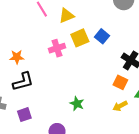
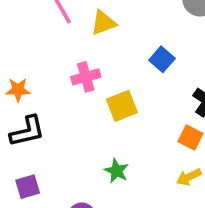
yellow square: (80, 38) -> (122, 106), moved

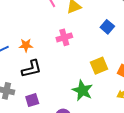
yellow square: (122, 106) -> (99, 66), moved
green star: (117, 171) -> (82, 90), size x1.5

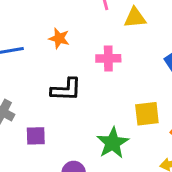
orange star: (26, 45) -> (59, 38), moved
black L-shape: (31, 69) -> (66, 90), moved

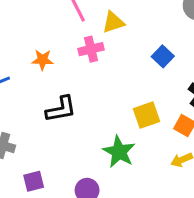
pink cross: (108, 58) -> (91, 49), moved
purple square: (36, 136) -> (34, 181), moved

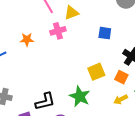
blue square: (163, 56) -> (105, 33), turned -32
black L-shape: (61, 109) -> (45, 102), moved

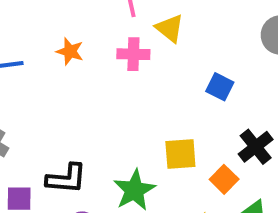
yellow triangle: (71, 13) -> (170, 28), turned 42

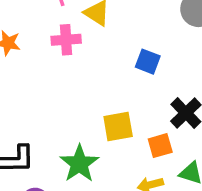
orange square: (224, 179) -> (160, 146), turned 35

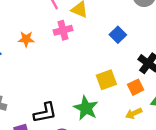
blue square: (148, 62) -> (118, 35), turned 35

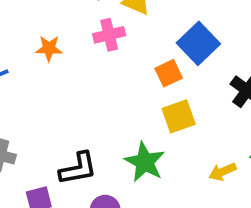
blue square: (118, 35) -> (198, 43), size x1.5
orange square: (136, 87) -> (169, 73), moved

